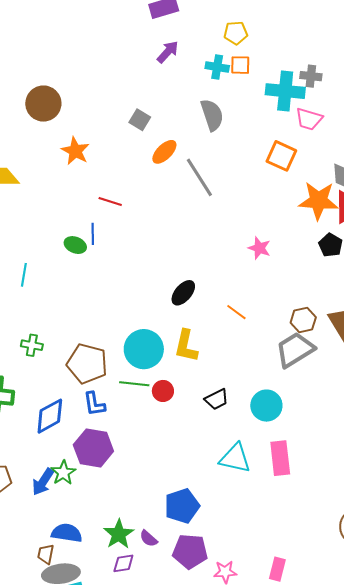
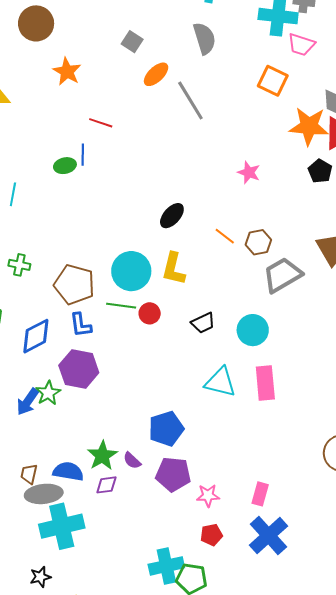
green ellipse: (75, 245) -> (65, 166), turned -35
brown hexagon: (303, 320) -> (258, 242), moved
blue semicircle: (67, 533) -> (68, 471), moved

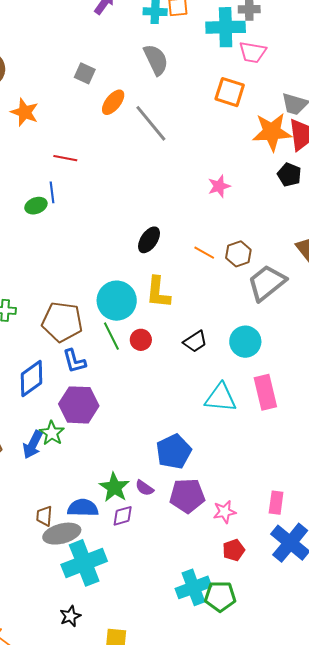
pink star: (249, 172) -> (219, 186), turned -30
green line: (121, 306) -> (111, 336), turned 64

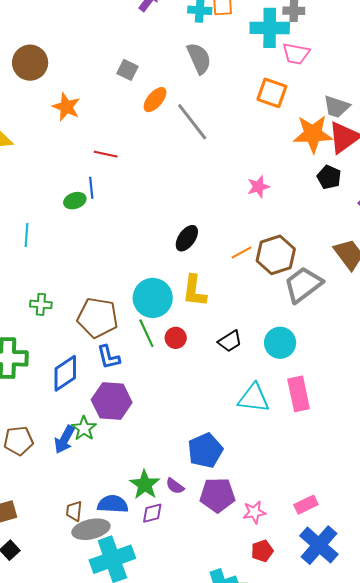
orange line: (204, 253) -> (242, 253), turned -60
brown hexagon: (238, 254) -> (276, 255), size x1.5
pink rectangle: (276, 503) -> (306, 505), turned 55

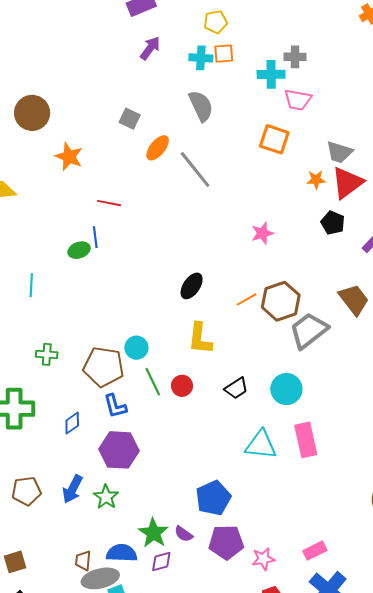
cyan cross: (270, 28) -> (271, 74), size x0.7
orange star: (313, 134) -> (316, 180), size x0.5
cyan circle: (153, 298) -> (136, 348), moved, size x0.6
blue diamond: (65, 373) -> (72, 423), size x0.6
green star: (84, 428) -> (106, 497), moved

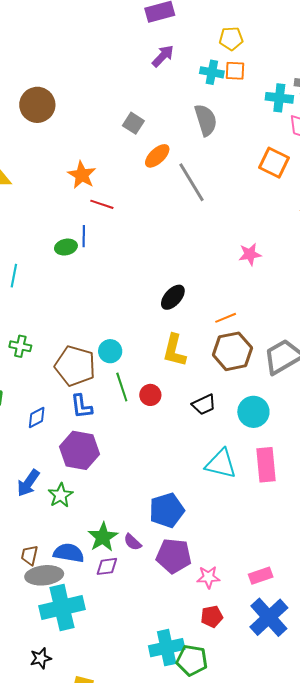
orange star: (69, 157) -> (82, 175), moved
brown hexagon: (281, 301) -> (232, 351), moved

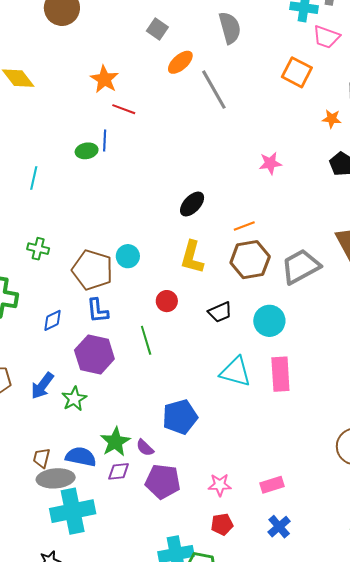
green line: (122, 387) -> (146, 340), moved
purple pentagon: (174, 556) -> (163, 481), moved
blue cross: (269, 617) -> (279, 527), size x0.6

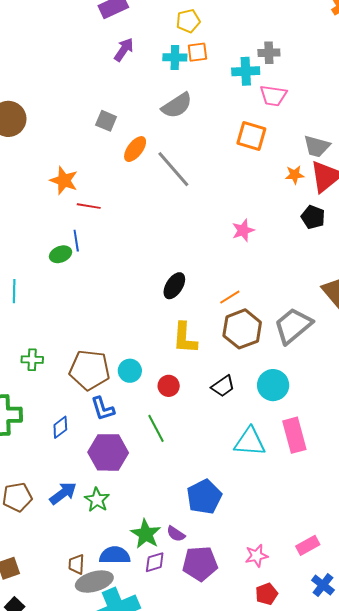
gray semicircle: (230, 28) -> (177, 106), turned 84
cyan circle: (128, 256) -> (130, 371), moved
blue arrow: (42, 386) -> (63, 493), turned -152

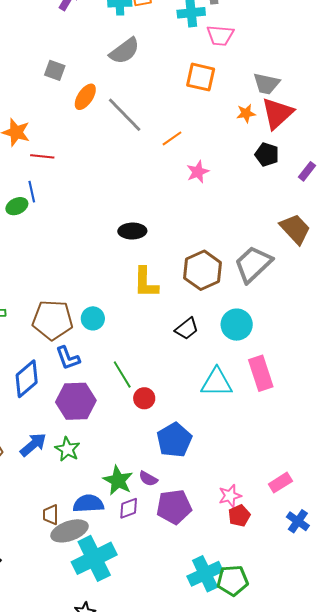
black ellipse: (174, 286) -> (132, 231), turned 60
orange line: (230, 297) -> (172, 138), moved
red circle: (169, 386) -> (144, 398), moved
blue diamond: (60, 427) -> (27, 379), size x1.6
red pentagon: (267, 594) -> (239, 516), moved

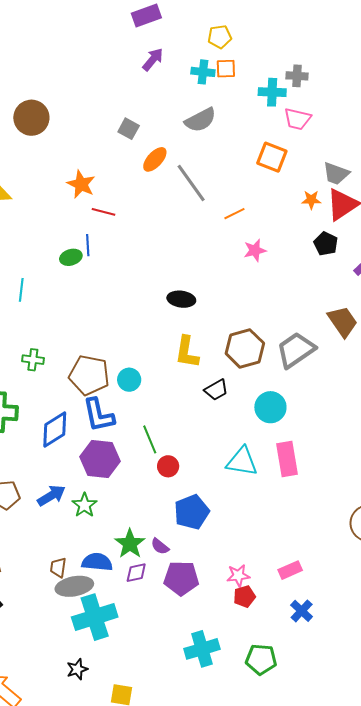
black trapezoid: (187, 329) -> (216, 390), moved
blue L-shape: (68, 358) -> (99, 415), size x1.4
green pentagon: (233, 580) -> (261, 659), moved

